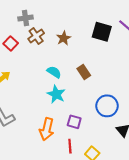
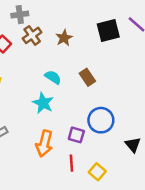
black square: (102, 32) -> (108, 31), turned -30
cyan star: (56, 94) -> (43, 103), moved
blue circle: (107, 106) -> (101, 120), moved

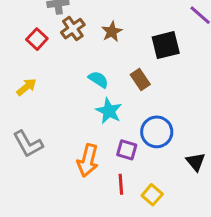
black square: (108, 31) -> (166, 45), moved
cyan star: (43, 103) -> (109, 111), moved

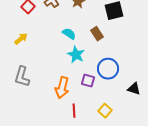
gray L-shape: (28, 144) -> (22, 77), turned 45
black triangle: (196, 162) -> (134, 89), turned -32
red line: (121, 184) -> (74, 111), moved

